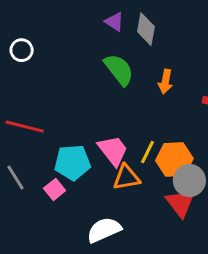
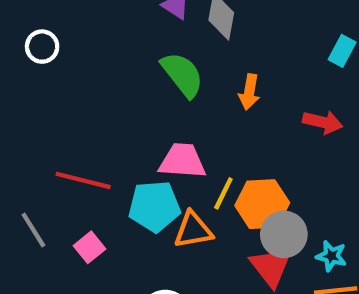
red line: (25, 127) -> (83, 180), moved
pink trapezoid: (113, 151) -> (182, 161), moved, turned -48
cyan pentagon: (72, 162) -> (154, 206), moved

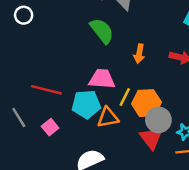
orange arrow: (249, 92) -> (139, 54), moved

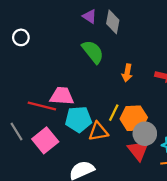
pink trapezoid: (102, 79) -> (62, 96), moved
pink square: (50, 127) -> (45, 140), size x1.6

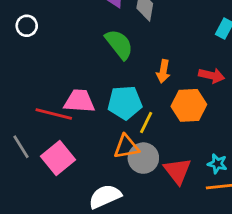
orange hexagon: (134, 118) -> (189, 105), moved
cyan pentagon: (78, 119) -> (125, 103), moved
gray circle: (145, 134) -> (143, 158), moved

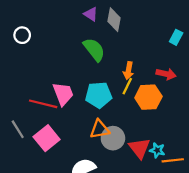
pink trapezoid: (79, 101) -> (63, 94), turned 65
yellow line: (146, 122) -> (127, 86), moved
cyan star: (217, 164) -> (157, 150), moved

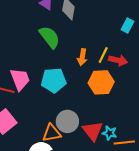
yellow line: (127, 86) -> (103, 55), moved
orange triangle: (100, 129) -> (52, 133), moved

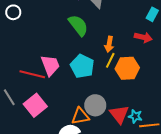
yellow line: (103, 55) -> (110, 60), moved
red arrow: (118, 60) -> (143, 37), moved
cyan pentagon: (54, 80) -> (82, 66), turned 30

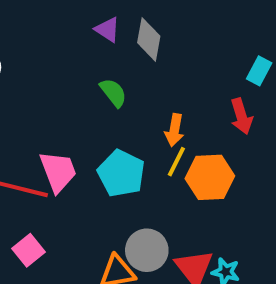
green semicircle: (78, 25) -> (113, 93), size x0.7
red arrow: (143, 37) -> (241, 116), turned 60
pink square: (35, 105) -> (29, 250), size x0.7

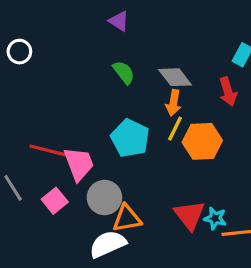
gray diamond: (149, 39) -> (175, 77), moved, turned -48
pink trapezoid: (58, 171) -> (79, 164), moved
gray circle: (147, 250) -> (104, 198), moved

